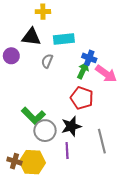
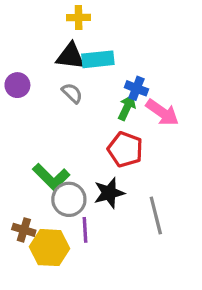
yellow cross: (43, 12) -> (79, 18), moved
black triangle: (31, 37) -> (71, 56), moved
gray semicircle: (47, 61) -> (72, 93), turned 112
purple line: (67, 151) -> (85, 230), moved
brown cross: (14, 161) -> (24, 230), moved

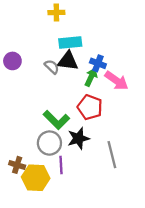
black triangle: (71, 56) -> (68, 61), moved
green L-shape: (51, 177) -> (56, 120), moved

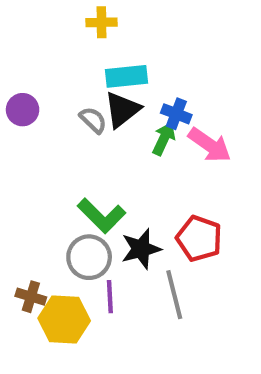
black triangle: (68, 61) -> (122, 110), turned -45
red pentagon: (90, 107) -> (199, 238), moved
gray line: (112, 155) -> (174, 295), moved

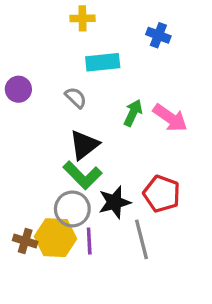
black triangle: (122, 110) -> (84, 145), moved
blue cross: (176, 114) -> (158, 35), moved
yellow hexagon: (64, 320) -> (55, 238), moved

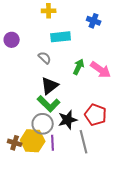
purple circle: (18, 89) -> (12, 40), moved

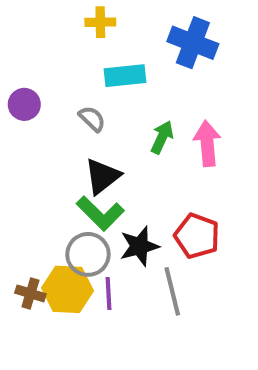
blue cross: (94, 21) -> (193, 43), size x1.6
purple circle: (12, 40) -> (24, 104), moved
pink arrow: (101, 70) -> (207, 143), turned -130

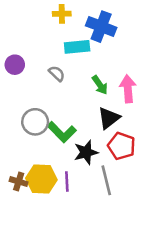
blue cross: (193, 43) -> (101, 27), moved
green arrow: (162, 137) -> (100, 85), turned 120
black triangle: (102, 176) -> (109, 118), moved
gray circle: (88, 254) -> (35, 122), moved

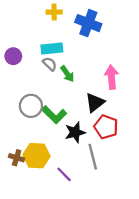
cyan rectangle: (77, 47) -> (52, 48), moved
green arrow: (100, 85) -> (67, 74), moved
purple line: (67, 182) -> (64, 174), moved, turned -42

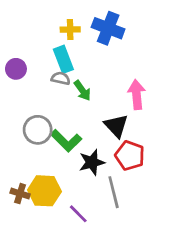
yellow cross: (54, 12) -> (70, 30), moved
cyan rectangle: (52, 48) -> (63, 59), turned 75
gray semicircle: (50, 64) -> (61, 78), turned -32
black triangle: (95, 103) -> (116, 126), turned -35

